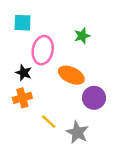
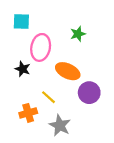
orange cross: (22, 98) -> (28, 113), moved
yellow line: (49, 122) -> (49, 97), moved
gray star: (77, 132) -> (60, 125), moved

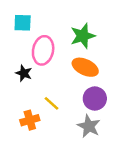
green star: (78, 34) -> (83, 36), size x1.5
orange ellipse: (68, 71) -> (85, 67), moved
gray star: (60, 125) -> (89, 126), moved

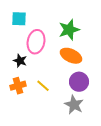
orange cross: (30, 120) -> (18, 86), moved

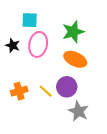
cyan square: (19, 19) -> (30, 20), moved
black star: (20, 61) -> (13, 45), moved
purple circle: (79, 82) -> (67, 87), moved

